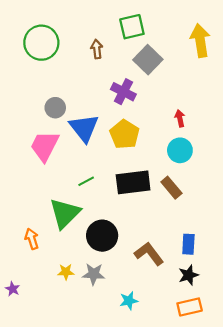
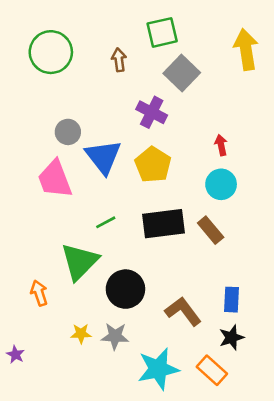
pink trapezoid: (45, 146) -> (55, 179), turned -48
cyan star: (129, 301) -> (158, 369), size x1.8
orange rectangle: (190, 307) -> (212, 370), moved, turned 55

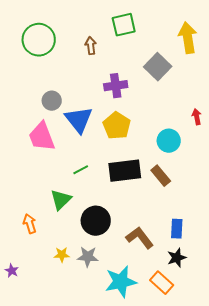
gray square: (182, 73) -> (158, 67), moved
purple cross: (152, 112) -> (116, 86), turned -35
red arrow: (221, 145) -> (197, 117), moved
green triangle: (80, 262) -> (61, 200), size x0.7

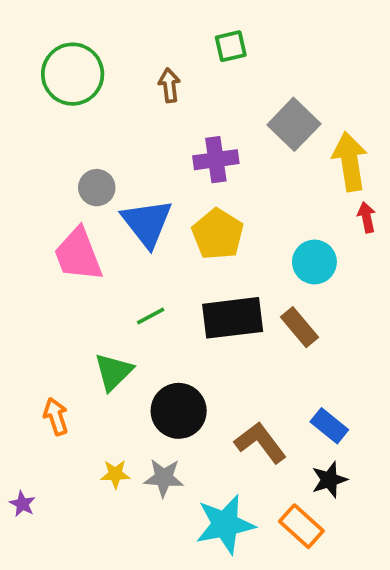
green square: (124, 25) -> (231, 46), size x0.7
yellow arrow: (188, 38) -> (350, 162), moved
blue rectangle: (177, 229) -> (329, 426), turned -54

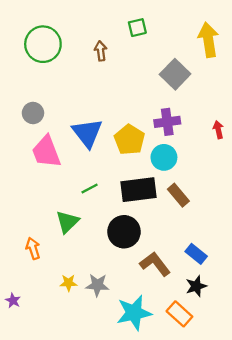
purple cross: (216, 160) -> (167, 122), moved
yellow arrow: (350, 162) -> (208, 40), moved
gray circle: (97, 188) -> (33, 113), moved
cyan circle: (314, 262) -> (164, 157), moved
black circle: (179, 411) -> (124, 232), moved

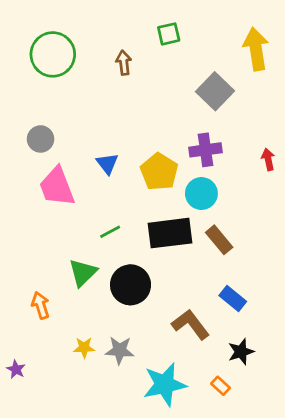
blue triangle: (87, 133) -> (107, 164), size x0.6
black circle: (124, 232) -> (131, 285), moved
blue rectangle: (196, 254) -> (233, 298), moved
orange rectangle: (179, 314) -> (220, 386), size x0.6

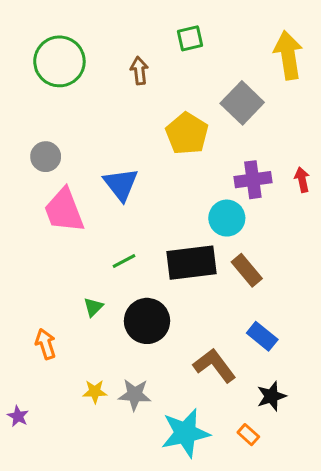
purple cross: (205, 150) -> (253, 180), moved
blue triangle: (107, 164) -> (121, 184), size x1.4
yellow pentagon: (159, 172) -> (187, 134), moved
green triangle: (83, 273) -> (93, 307), size x0.6

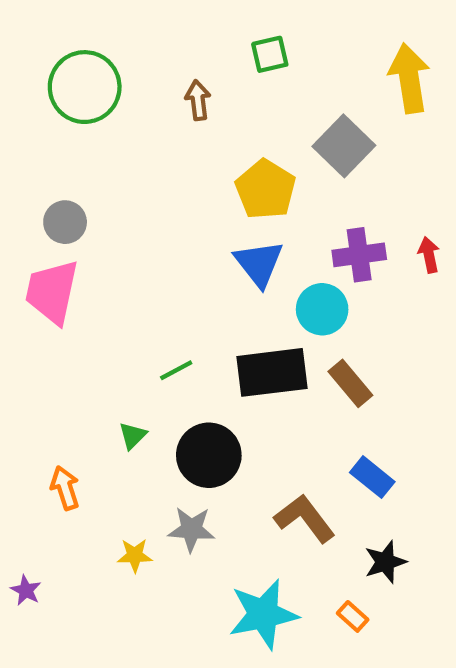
blue triangle: (121, 184) -> (259, 264), moved
pink trapezoid: (64, 210) -> (52, 292), moved, turned 33
gray star: (135, 395) -> (191, 529), moved

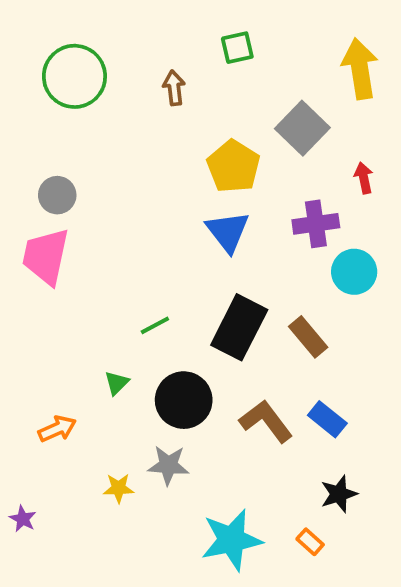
red arrow: (429, 255) -> (364, 178), moved
cyan circle: (322, 309) -> (354, 272), moved
black rectangle: (272, 372) -> (239, 327), turned -56
orange arrow: (65, 488) -> (57, 429), turned 84
brown L-shape: (305, 518) -> (266, 421), moved

